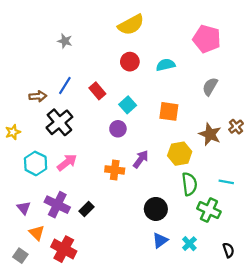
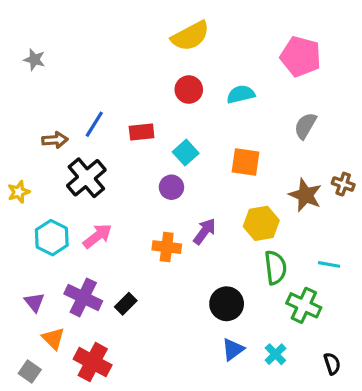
gray star: (65, 41) -> (34, 60), moved
red rectangle: (97, 91) -> (142, 132), turned -56
brown cross: (236, 127) -> (343, 184), turned -32

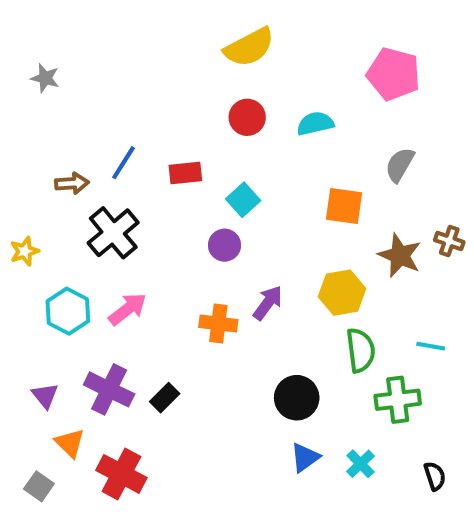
orange square: (245, 162) -> (344, 206), moved
green cross: (304, 305) -> (398, 400), turned -32

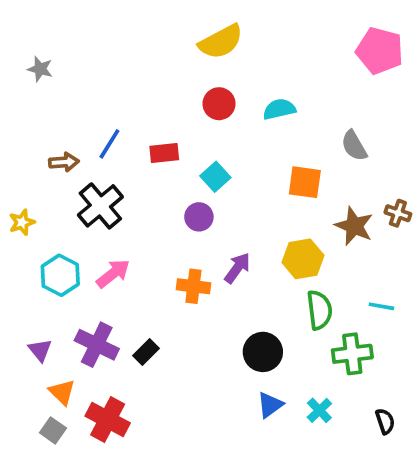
pink pentagon: (394, 74) -> (380, 51), moved
gray semicircle: (400, 165) -> (354, 146), turned -60
gray square: (39, 486) -> (53, 430), moved

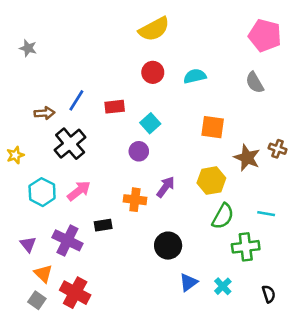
gray semicircle: (354, 146) -> (255, 83), moved
green semicircle: (319, 310) -> (223, 216), turned 36
black rectangle: (146, 352) -> (103, 225), moved, turned 36
black circle: (263, 352) -> (168, 246), moved

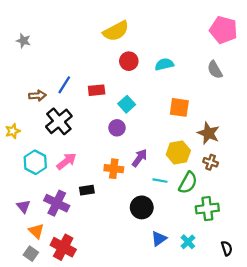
yellow semicircle: (154, 29) -> (116, 31), moved
brown cross: (278, 149) -> (211, 162), moved
cyan line: (266, 214) -> (160, 181), moved

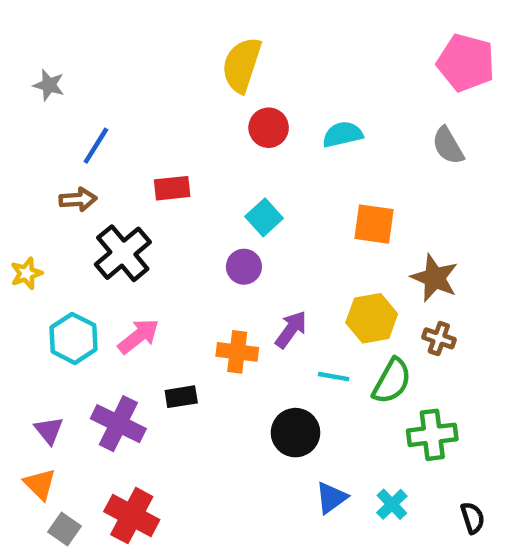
yellow semicircle: (116, 31) -> (242, 65), turned 136
blue line: (64, 85) -> (96, 146), moved
red rectangle: (97, 90) -> (172, 188), moved
orange triangle: (36, 231) -> (40, 484), moved

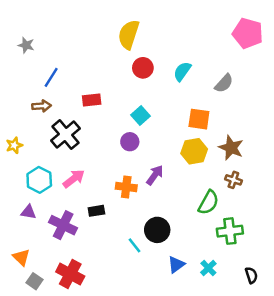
cyan semicircle: (343, 134) -> (182, 71), turned -42
gray semicircle: (448, 146) -> (224, 83), moved, turned -108
yellow hexagon: (372, 318) -> (194, 151), moved
cyan line: (334, 377) -> (135, 245), moved, turned 42
purple triangle: (49, 430) -> (28, 212), moved, turned -42

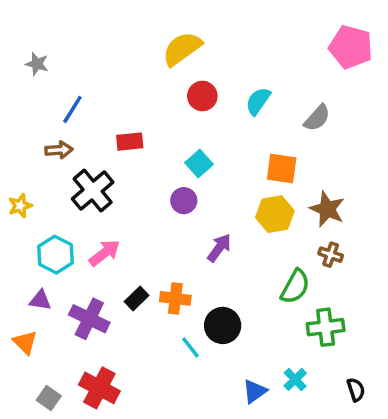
yellow semicircle: (129, 34) -> (182, 49), turned 36
orange cross: (126, 187) -> (175, 298), moved
black rectangle: (96, 211) -> (137, 298), turned -35
orange triangle: (21, 257) -> (25, 342), moved
blue triangle: (176, 264) -> (255, 391), moved

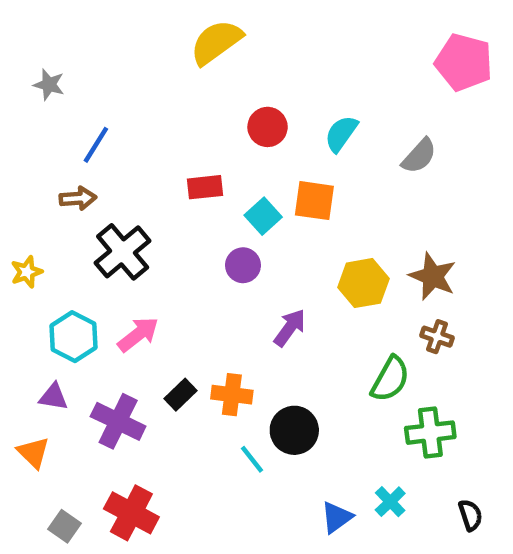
yellow semicircle: (182, 49) -> (216, 42), moved
red rectangle: (130, 142) -> (205, 187), moved
orange square: (282, 169) -> (314, 201), moved

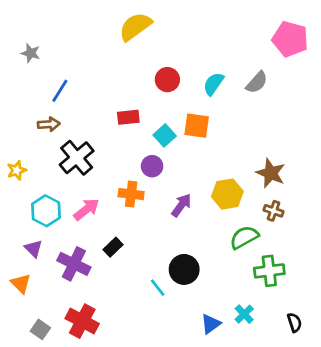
gray semicircle: (419, 156) -> (257, 82), moved
yellow hexagon: (363, 283) -> (227, 194), moved
green semicircle: (390, 379) -> (244, 237), turned -148
orange cross: (232, 395) -> (131, 194), moved
purple triangle: (53, 397) -> (33, 249), turned 36

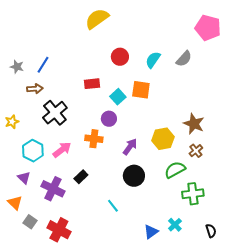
gray star: (31, 53) -> (17, 67), moved
brown cross: (274, 211) -> (196, 151), turned 32
black circle: (184, 269) -> (134, 176), moved
gray square: (40, 329) -> (30, 222), moved

